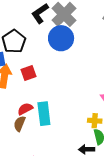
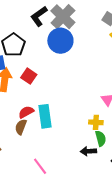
red square: (29, 73) -> (29, 76), turned -35

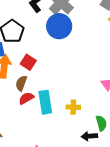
yellow cross: (96, 122) -> (73, 107), moved
brown semicircle: (21, 127) -> (21, 83), moved

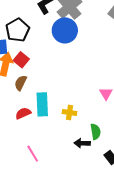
red square: (28, 62) -> (21, 60), moved
red semicircle: (26, 98) -> (23, 113), moved

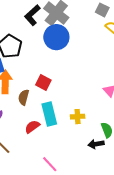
red square: (21, 60) -> (43, 82), moved

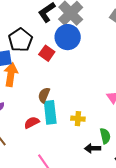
red square: (43, 82) -> (47, 53), moved
brown semicircle: (24, 97) -> (44, 95), moved

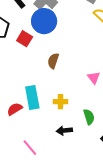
brown semicircle: (44, 95) -> (53, 61), moved
black arrow: (93, 148) -> (64, 131), moved

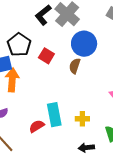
blue circle: (44, 21) -> (84, 44), moved
brown semicircle: (53, 61) -> (75, 66), moved

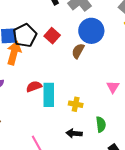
black pentagon: (19, 45) -> (25, 35), moved
red semicircle: (37, 126) -> (34, 86), moved

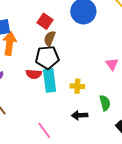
black pentagon: (25, 35) -> (47, 57), moved, turned 30
brown semicircle: (78, 51) -> (50, 38), moved
red semicircle: (34, 86) -> (34, 74), turned -147

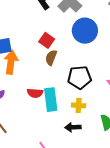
black pentagon: (47, 57) -> (79, 77), moved
black arrow: (80, 115) -> (73, 127), moved

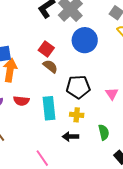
brown semicircle: (51, 58) -> (50, 66), turned 105
red semicircle: (35, 93) -> (21, 101), moved

